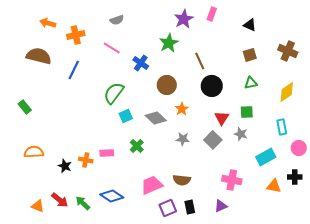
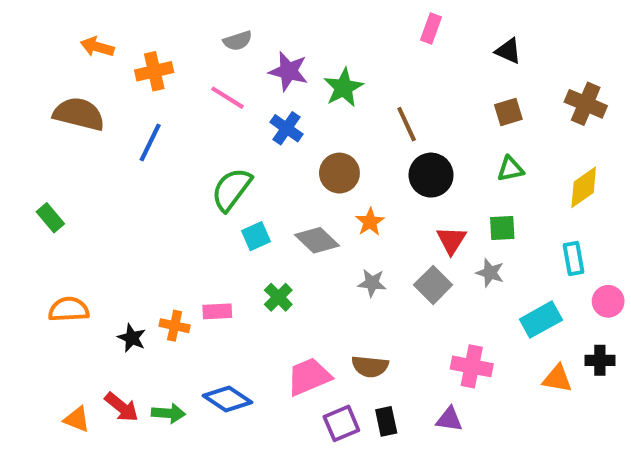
purple star: (184, 19) -> (289, 71), moved, turned -30
green arrow: (83, 203) -> (168, 413), turned 140
purple triangle: (221, 206) -> (449, 419), turned 32

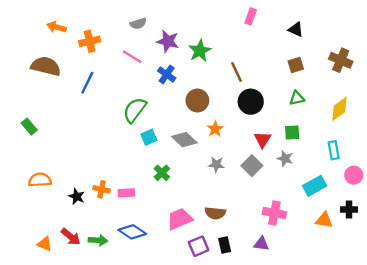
pink rectangle: (217, 311) -> (126, 193), moved

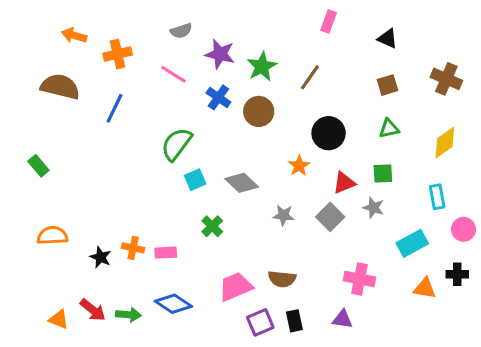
brown line: (236, 72) -> (310, 77), moved, turned 60
brown circle: (197, 101) -> (259, 111), moved
orange star: (215, 129) -> (299, 166), moved
red triangle: (263, 140) -> (344, 183), turned 36

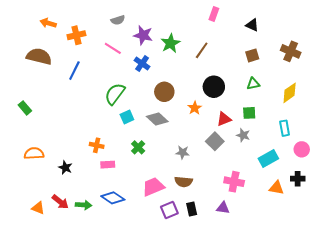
brown circle: (259, 111) -> (164, 92), moved
gray star: (284, 215) -> (183, 152), moved
orange cross: (133, 248) -> (97, 145), moved

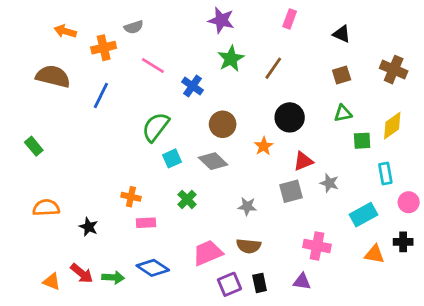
gray semicircle: (118, 20) -> (134, 27), moved
purple star: (143, 35) -> (221, 20), moved
green square: (249, 113) -> (362, 141), moved
gray square: (215, 141) -> (291, 191), turned 30

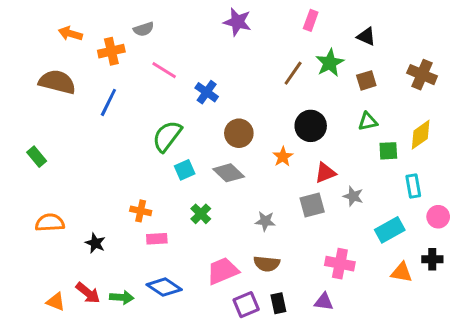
green star: (231, 59) -> (330, 63), moved

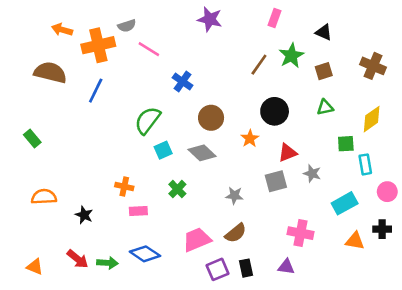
orange cross: (111, 51) -> (98, 45), size x1.4
pink line: (164, 70) -> (149, 49), moved
green square: (388, 151) -> (346, 144), moved
brown semicircle: (267, 264) -> (236, 233), turned -45
orange triangle: (56, 302) -> (35, 267), moved

